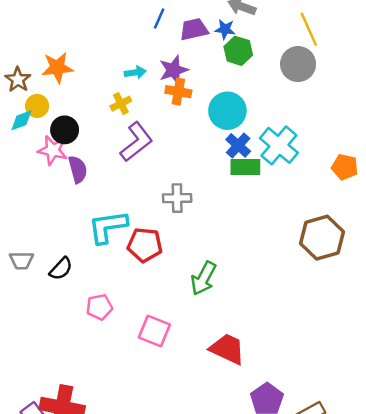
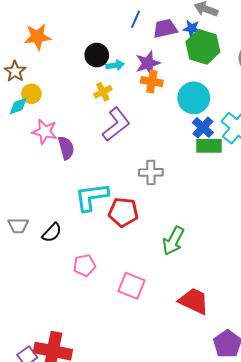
green hexagon: (238, 51) -> (203, 47), size x1.4
orange star: (57, 68) -> (38, 37), moved
black circle: (65, 130) -> (97, 55), moved

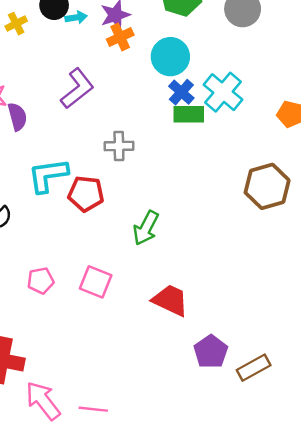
orange cross: (152, 82) -> (120, 37), turned -35
yellow cross: (103, 92) -> (16, 24), moved
pink pentagon: (84, 265) -> (41, 281), moved

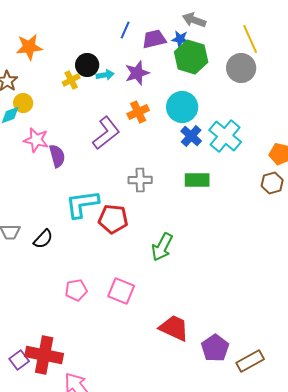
yellow cross: (16, 24) -> (71, 80), moved
orange cross: (120, 37) -> (138, 112), moved
green rectangle: (189, 114) -> (197, 180), moved
brown hexagon: (267, 186) -> (272, 183), moved, size x0.6
red trapezoid: (170, 300) -> (174, 328), moved

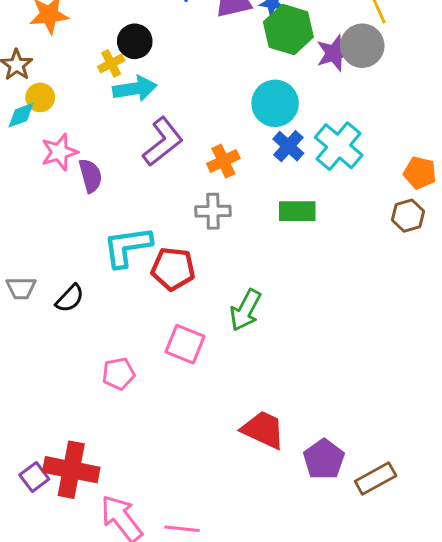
purple star: (137, 73) -> (334, 53), moved
cyan arrow: (105, 75) -> (135, 89), moved, size x1.6
orange cross: (138, 112) -> (223, 161), moved
pink star: (36, 140) -> (59, 152), turned -30
pink square: (121, 291) -> (185, 344), moved

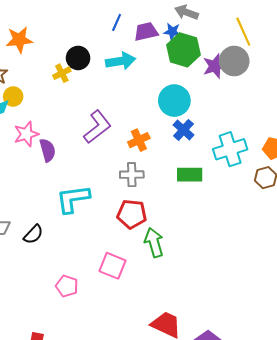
cyan arrow: (135, 89) -> (121, 61), moved
cyan cross: (339, 146) -> (230, 149), moved, turned 32
red pentagon: (173, 269) -> (132, 214), moved
green arrow: (246, 310) -> (154, 242), turned 136
pink pentagon: (119, 374) -> (67, 286), turned 30

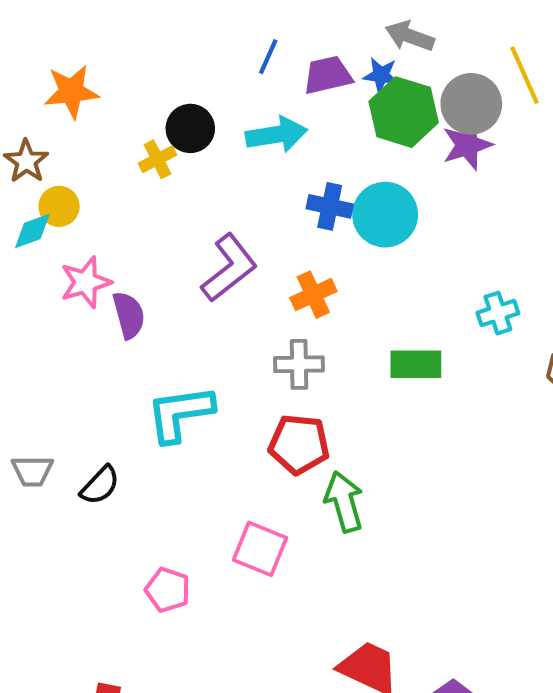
gray circle: (234, 61) -> (471, 104), moved
blue cross: (183, 130) -> (330, 206), moved, turned -30
cyan cross: (230, 149) -> (498, 313), size x0.6

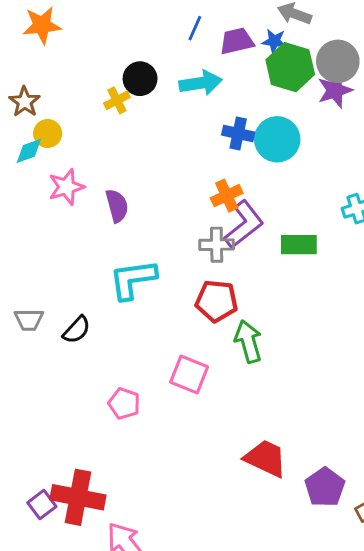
orange star: (71, 92) -> (42, 25), moved
purple L-shape: (229, 268) -> (244, 224), moved
purple semicircle: (129, 315) -> (117, 206), moved

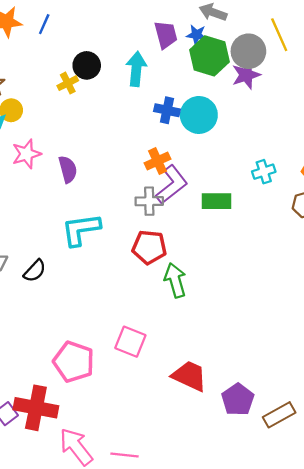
blue line: (195, 28) -> (44, 24), moved
purple trapezoid: (237, 41) -> (166, 35), turned 88
cyan arrow: (201, 83) -> (136, 69), turned -76
pink square: (189, 375) -> (130, 342), moved
pink pentagon: (124, 403) -> (74, 362), moved, size x1.6

